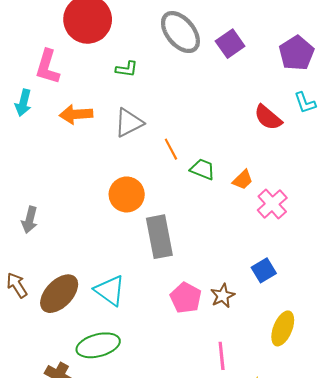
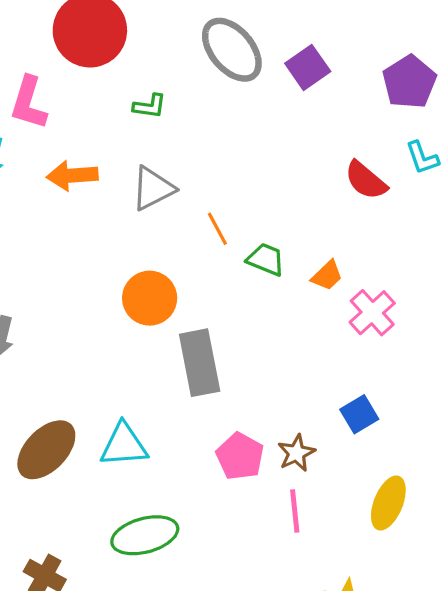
cyan triangle: (110, 290) -> (124, 445), turned -40
green ellipse: (98, 345) -> (145, 535), moved
pink line: (222, 356) -> (295, 511), moved

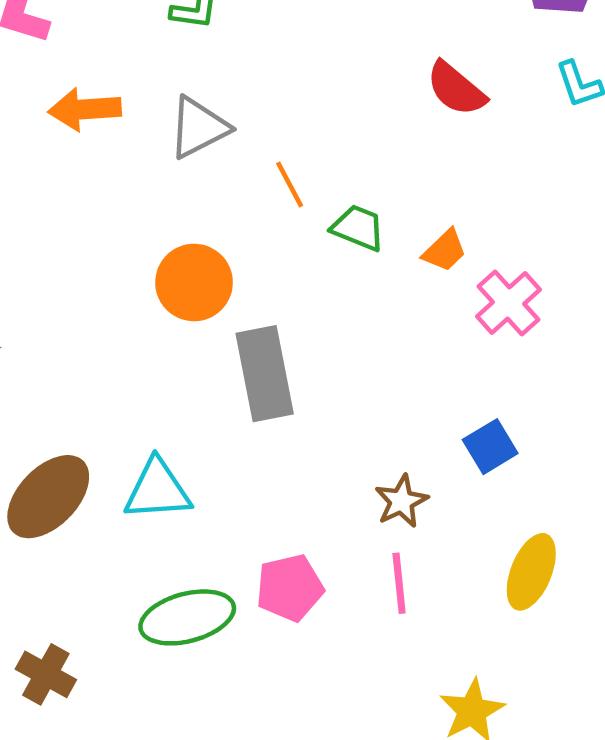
red semicircle: (366, 180) -> (456, 89), moved
pink pentagon: (240, 456) -> (290, 588), moved, turned 30

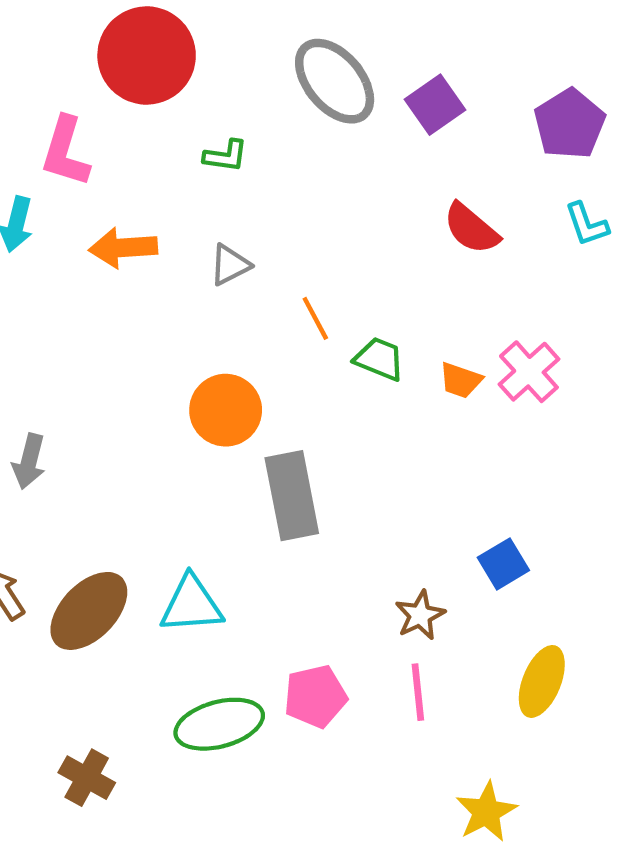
gray triangle: (199, 128) -> (230, 265), size x0.7
orange trapezoid: (445, 251) -> (461, 380), turned 63
pink cross: (508, 303) -> (529, 372), moved

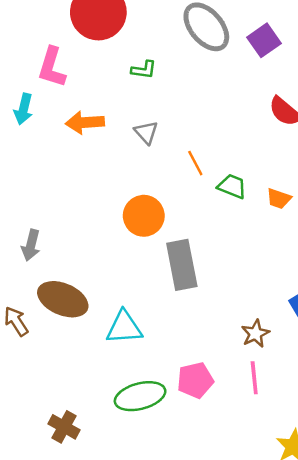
gray triangle: (230, 265) -> (146, 132), turned -45
brown ellipse: (89, 611) -> (63, 299), moved, turned 69

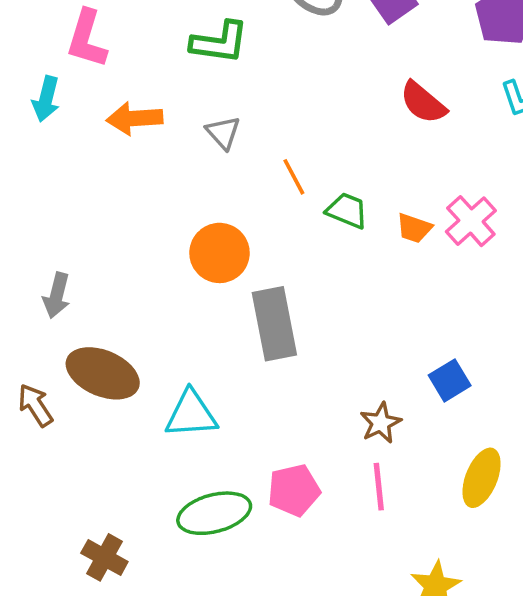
green L-shape: (144, 70) -> (220, 42), size x1.6

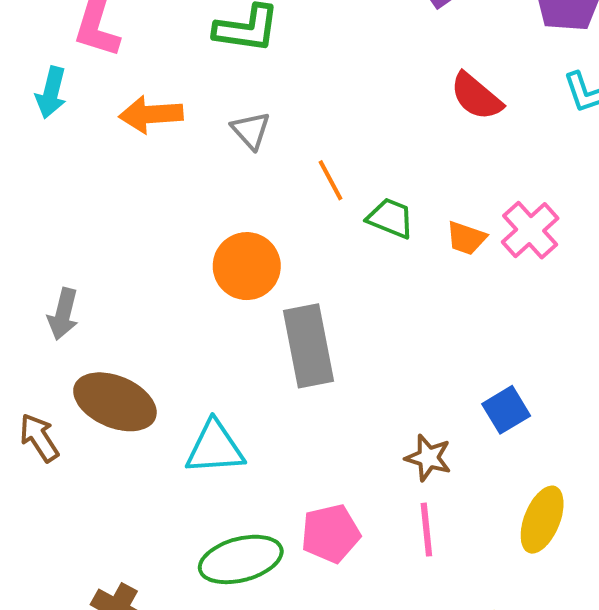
brown star: (381, 423) -> (428, 458), turned -30

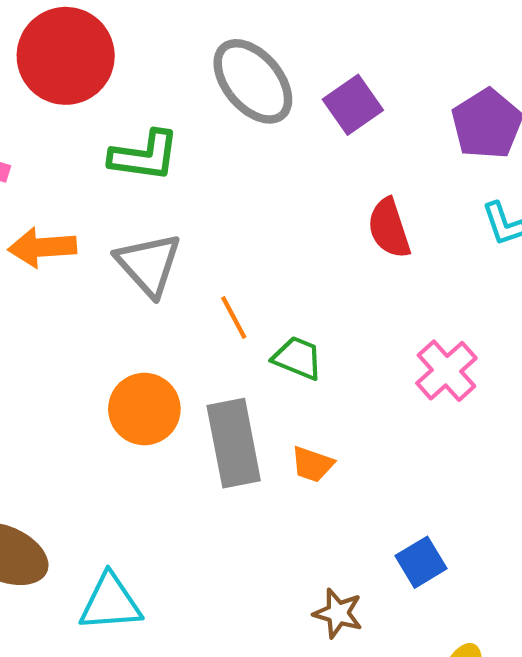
red semicircle: (476, 96) -> (389, 228), turned 32
gray triangle: (251, 130) -> (149, 264), size x1.6
orange trapezoid: (466, 238) -> (312, 464), moved
gray rectangle: (309, 346) -> (234, 443), moved

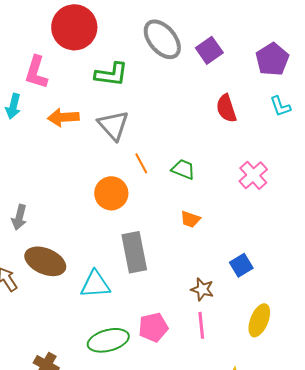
orange line: (234, 318) -> (141, 163), moved
gray rectangle: (234, 443) -> (134, 252), moved

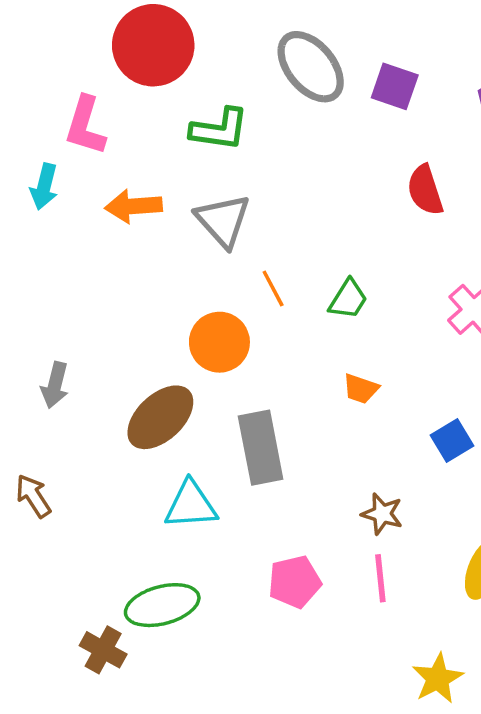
purple square: (209, 50) -> (395, 86), turned -36
green trapezoid: (183, 169) -> (348, 299), turned 100
brown ellipse: (45, 261) -> (160, 417), moved, turned -66
blue square: (241, 265) -> (452, 441), moved
green ellipse: (108, 340) -> (162, 605), moved

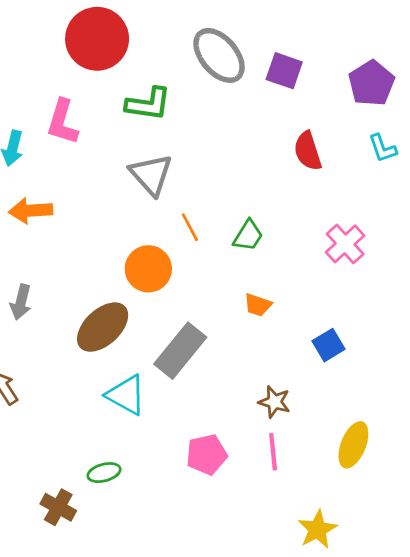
pink L-shape: (85, 126) -> (62, 122), moved
orange arrow: (134, 206) -> (31, 211), moved
gray rectangle: (261, 448) -> (180, 351), turned 50
cyan triangle: (191, 505) -> (126, 395), turned 33
green ellipse: (162, 605) -> (104, 473), size x0.6

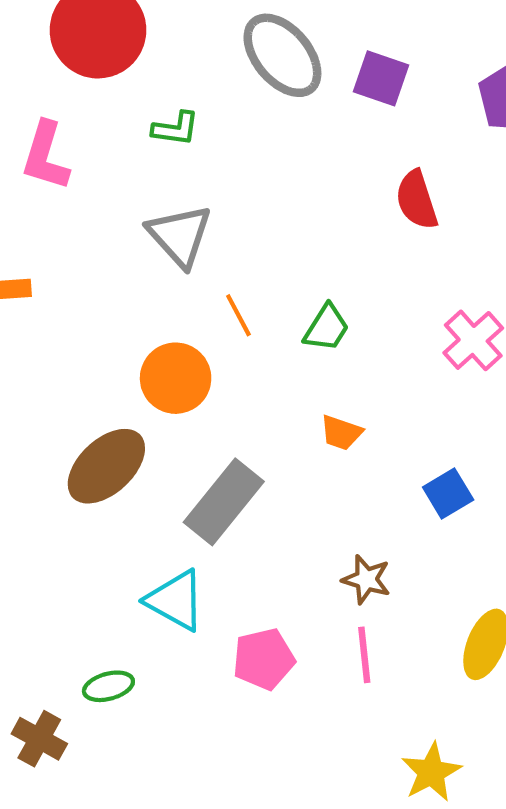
green L-shape: (148, 104) -> (176, 129), size x0.7
cyan triangle: (126, 395) -> (176, 600), moved

